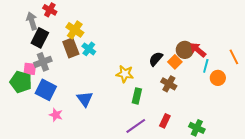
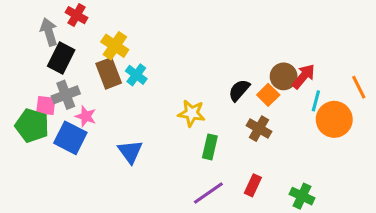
red arrow: (198, 50) -> (304, 76), turned 90
orange circle: (218, 78) -> (334, 119), size x1.5
pink star: (56, 115) -> (86, 116), moved

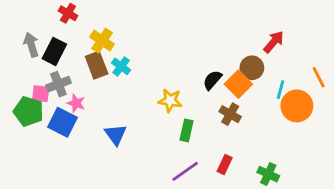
gray arrow: (49, 32) -> (31, 45), moved
red arrow: (304, 76) -> (274, 42), moved
orange square: (268, 95) -> (238, 84), size x1.4

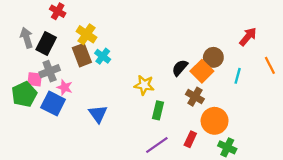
red arrow: (274, 42) -> (248, 37), moved
orange circle: (297, 106) -> (215, 121), moved
green pentagon: (28, 111) -> (24, 94), turned 30

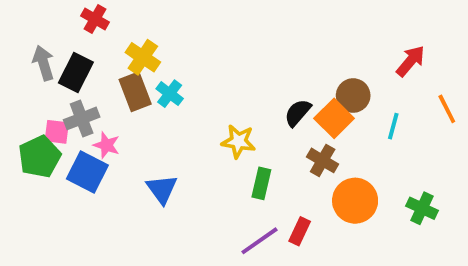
red rectangle: (190, 139) -> (300, 231), moved
green cross: (227, 147) -> (422, 208), moved

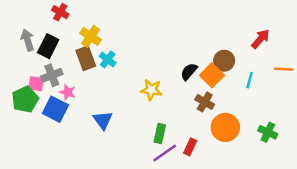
orange line: (447, 109) -> (284, 69), turned -60
green rectangle: (261, 183) -> (160, 134), moved

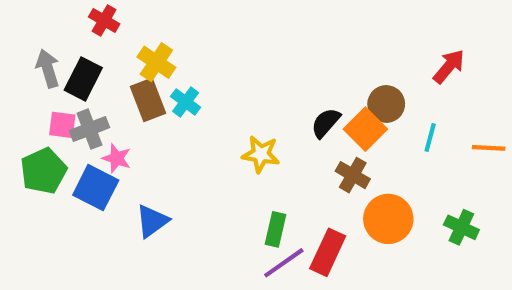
orange line: (284, 69) -> (489, 148), moved
pink square: (36, 84) -> (62, 125), moved
blue triangle: (103, 120) -> (152, 221), moved, turned 30
red rectangle: (190, 147) -> (328, 252), size x1.5

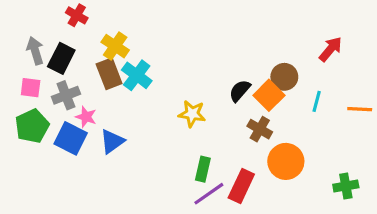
cyan cross: (186, 102) -> (137, 75), size x1.4
pink square: (62, 125) -> (31, 88), moved
blue triangle: (152, 221) -> (112, 141), moved
green cross: (461, 227) -> (346, 186), moved, turned -35

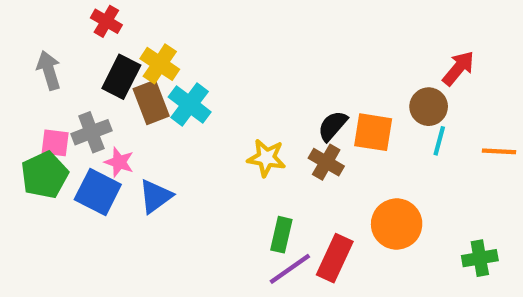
black rectangle: (61, 58) -> (121, 77), moved
brown circle: (284, 77) -> (429, 107), moved
pink square: (31, 88) -> (55, 143), moved
orange square: (269, 95) -> (373, 132), turned -36
brown cross: (260, 129) -> (326, 162), moved

